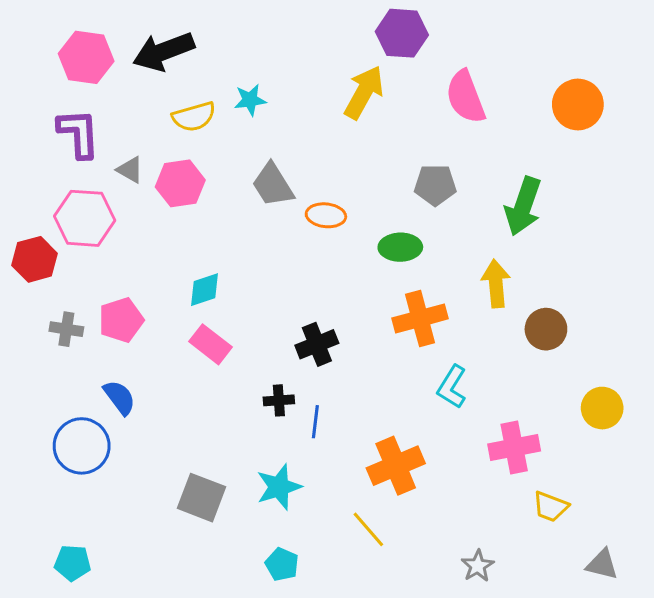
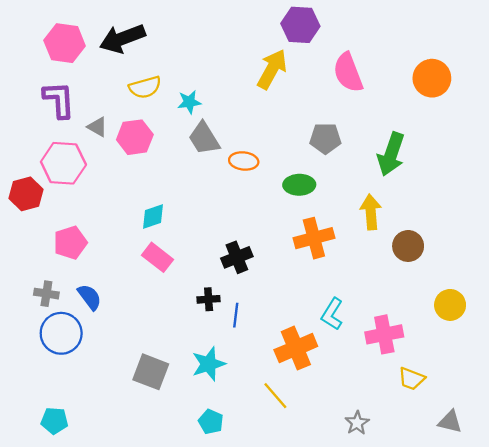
cyan star: (250, 100) -> (189, 102), moved
pink pentagon: (121, 320) -> (70, 243), moved
gray cross: (66, 329) -> (46, 294), moved
cyan L-shape: (452, 387) -> (332, 314), moved

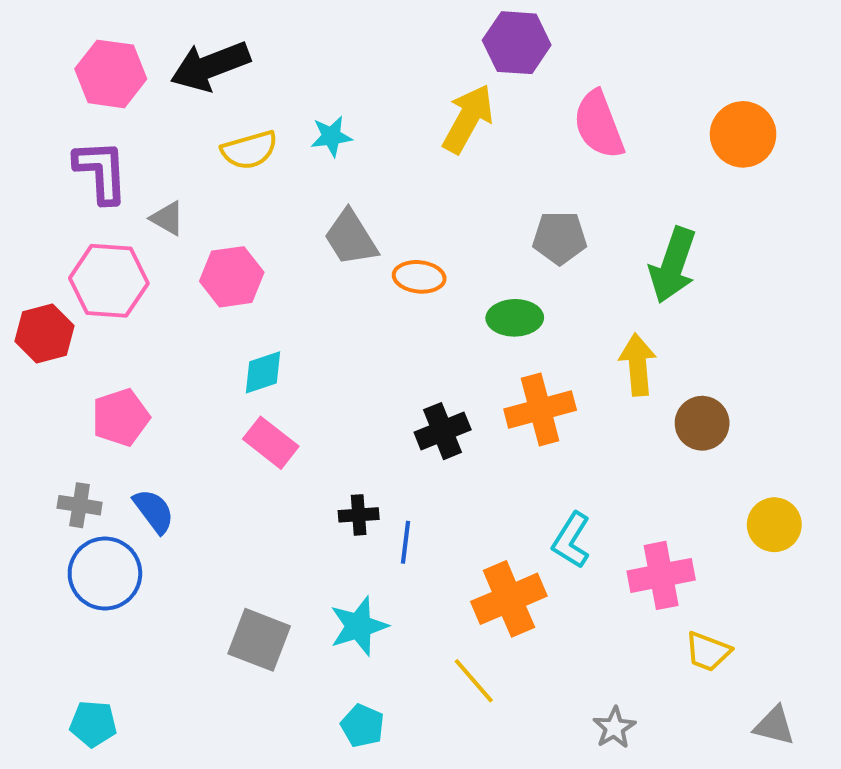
cyan star: (189, 102) -> (331, 136), moved
pink hexagon: (135, 137) -> (232, 277), moved
black cross: (237, 257) -> (443, 431), moved

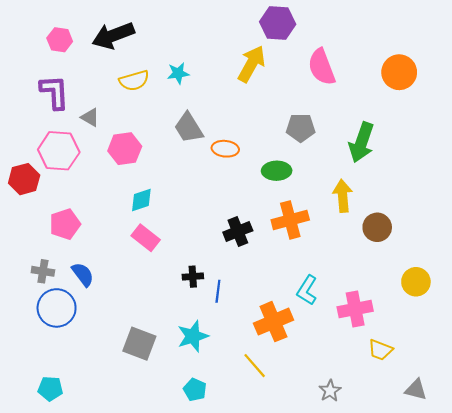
pink hexagon: (111, 74) -> (60, 40), size x0.7

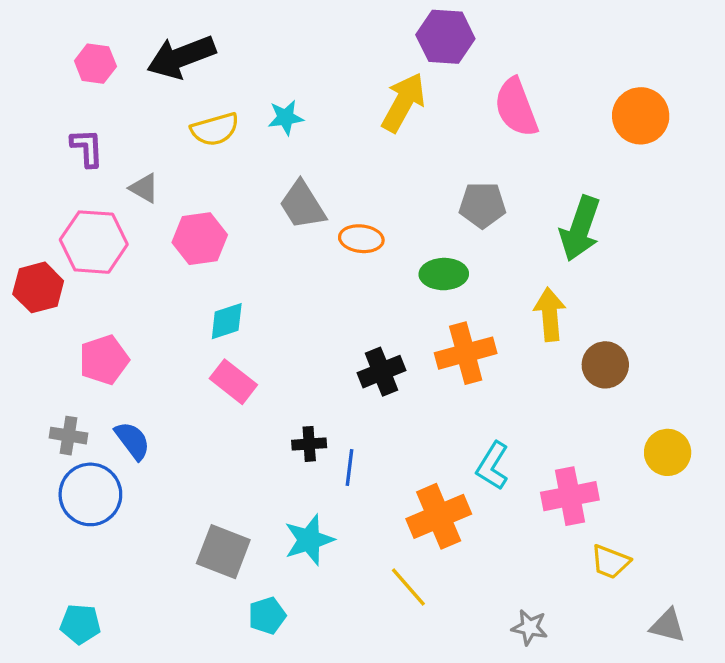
purple L-shape: (54, 92) -> (87, 148), size x0.7
cyan pentagon: (195, 390) -> (267, 616), moved, turned 30
gray star: (330, 391) -> (530, 627), turned -30

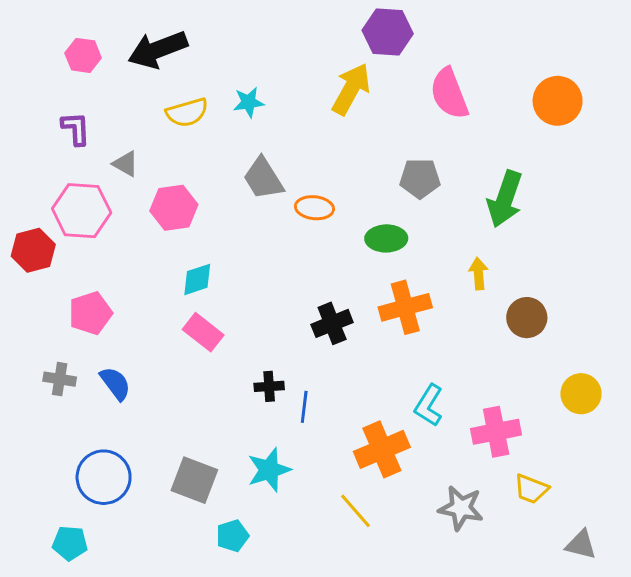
yellow arrow: (550, 314) -> (478, 274), size x0.7
blue circle: (90, 494) -> (104, 477), moved
gray star: (530, 627) -> (461, 508), moved, size x1.4

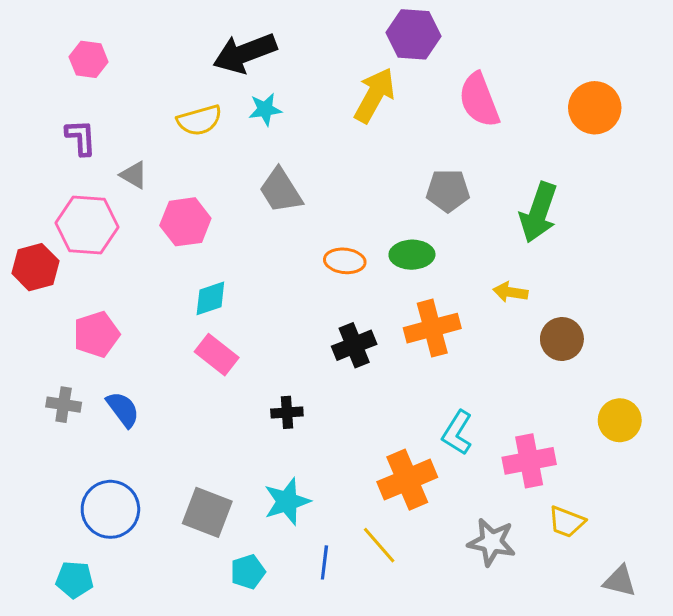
black arrow: (158, 50) -> (245, 53), moved
orange ellipse: (314, 208) -> (345, 261), moved
yellow arrow: (478, 274) -> (510, 292), turned -76
blue line: (304, 407) -> (324, 562), moved

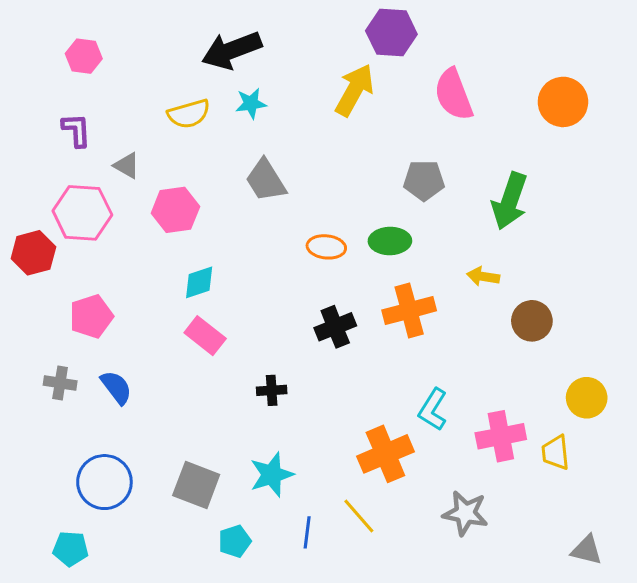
yellow trapezoid: (567, 522) -> (556, 452), moved, turned 63

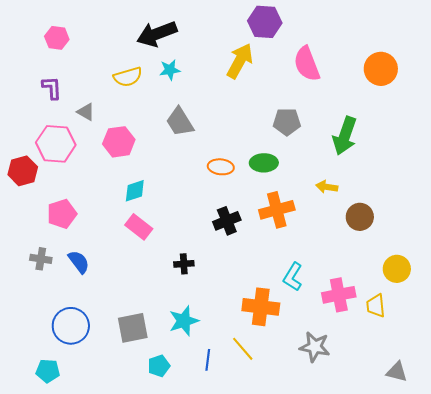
orange cross: (385, 454) -> (261, 307), turned 30
gray square: (196, 485) -> (133, 328), turned -32

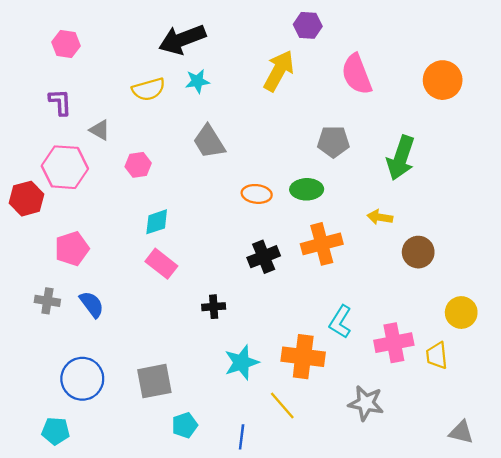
purple hexagon: (265, 22) -> (308, 25), size x0.7
pink hexagon: (119, 142) -> (138, 165), size x0.7
cyan star: (184, 321) -> (242, 362), moved
blue line: (208, 360) -> (242, 437), moved

